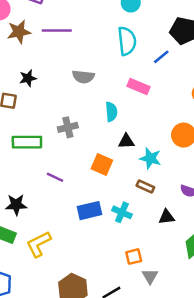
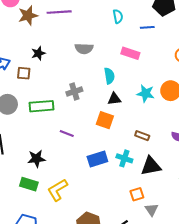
cyan semicircle: (127, 41) -> (118, 16), size x0.6
blue line: (161, 57) -> (147, 27), turned 40
black triangle: (126, 141) -> (114, 99), moved
cyan star: (150, 158) -> (146, 93), moved
black triangle: (167, 217) -> (151, 166), moved, size x1.5

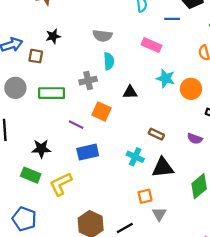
cyan semicircle: (109, 76) -> (109, 61), moved
cyan star: (146, 93) -> (166, 78), moved
orange square: (105, 120) -> (101, 112), moved
blue rectangle: (97, 159) -> (88, 152), moved

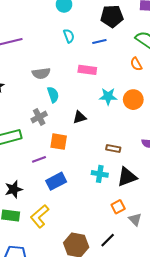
purple line: (76, 125) -> (39, 159), turned -32

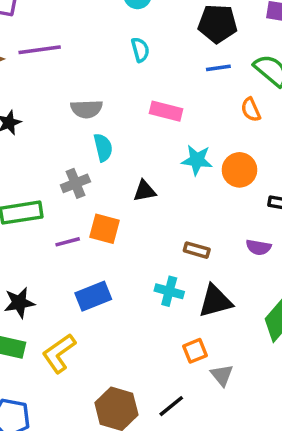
blue line: (99, 42) -> (218, 68), moved
purple line: (39, 159) -> (68, 242), moved

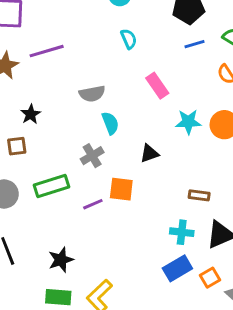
pink rectangle: (166, 111) -> (157, 86), turned 50
blue rectangle: (93, 296) -> (177, 268), moved

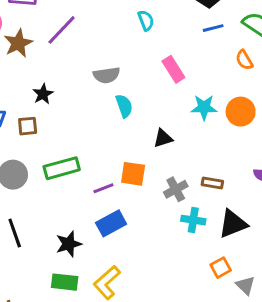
purple line: (47, 51) -> (62, 30), turned -32
gray cross: (92, 156) -> (176, 189), moved
blue rectangle: (177, 268) -> (111, 223), moved

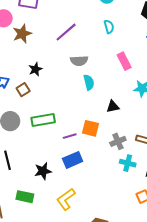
purple line: (62, 30) -> (66, 32), moved
brown square: (28, 126) -> (23, 90), turned -32
green rectangle: (65, 282) -> (25, 197), moved

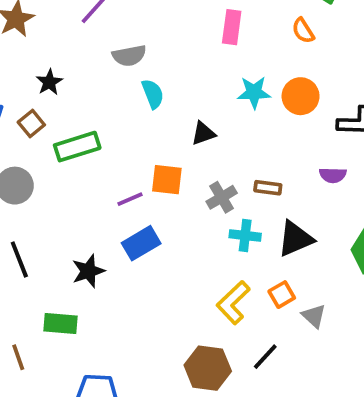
pink rectangle: (124, 61) -> (232, 27), moved, turned 42
green rectangle: (43, 120) -> (77, 147), moved
yellow L-shape: (66, 199) -> (233, 303), moved

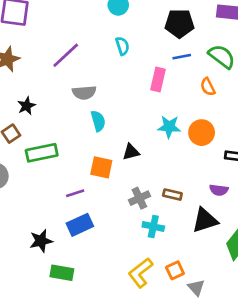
orange square: (167, 180) -> (101, 167), moved
black triangle: (295, 239) -> (205, 220), moved
green rectangle: (61, 324) -> (62, 273), moved

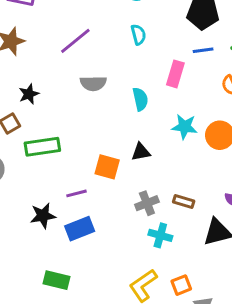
cyan semicircle: (98, 121) -> (140, 99), moved
black star: (41, 241) -> (43, 216), moved

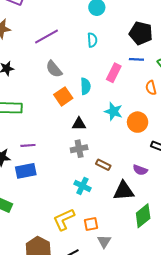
gray semicircle: (93, 83) -> (54, 69), turned 42
orange square: (107, 167) -> (63, 96), moved, turned 30
gray cross: (147, 203) -> (79, 149), moved

